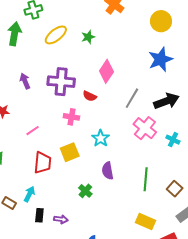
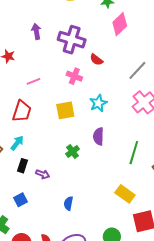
pink diamond: (106, 71) -> (120, 24), moved
red trapezoid: (43, 163) -> (22, 111), moved

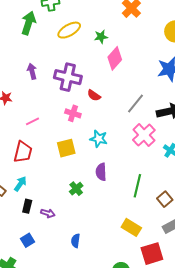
cyan star: (98, 103) -> (99, 139), turned -30

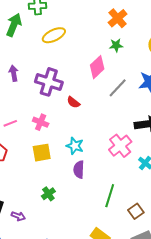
green star: (101, 37) -> (116, 45), moved
gray line: (136, 104) -> (118, 88), moved
pink cross: (73, 113) -> (41, 122), moved
purple semicircle: (101, 172) -> (79, 170), moved

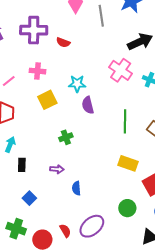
gray line: (118, 88) -> (101, 16), turned -35
green cross: (48, 194) -> (66, 137), turned 32
purple arrow: (18, 216) -> (57, 169), moved

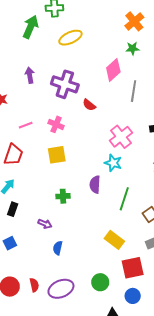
pink cross: (121, 70) -> (121, 137), moved
cyan star: (77, 84) -> (113, 163), moved
purple semicircle: (88, 105) -> (95, 185), moved

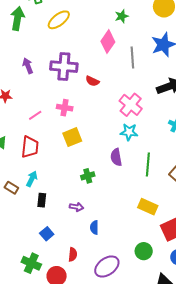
red semicircle: (34, 285) -> (73, 254), moved, turned 32

